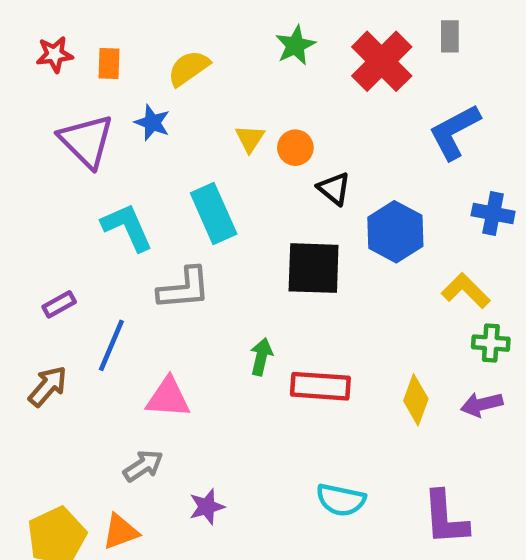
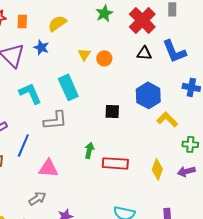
blue L-shape: (454, 132) -> (174, 51), turned -84
black triangle: (334, 189) -> (144, 53), moved, turned -35
black square: (314, 268) -> (112, 111), size x0.6
yellow L-shape: (466, 291) -> (167, 119), moved

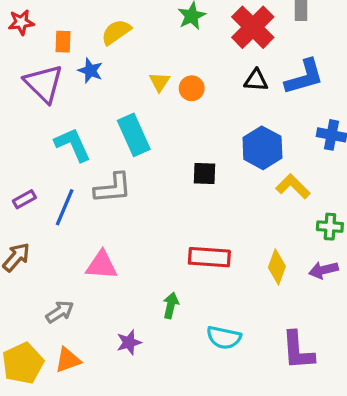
orange rectangle: (22, 21) -> (63, 42), moved
blue L-shape: (174, 51) -> (304, 77), turned -84
blue line: (23, 145) -> (65, 207), moved
green arrow: (89, 150) -> (171, 305), moved
gray arrow: (37, 198) -> (60, 312), moved

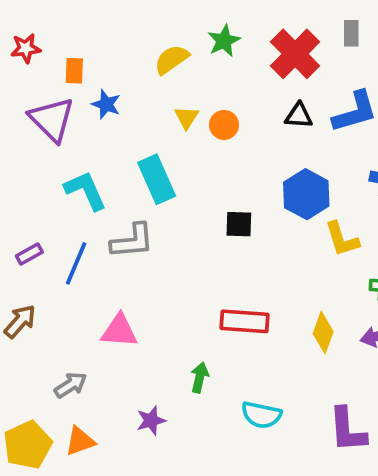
yellow semicircle: (116, 32) -> (172, 59), moved
yellow L-shape: (293, 186) -> (342, 239), turned -152

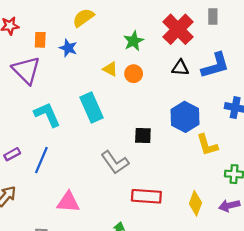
green star: (224, 41) -> (134, 41), moved
yellow semicircle: (172, 59) -> (83, 18), moved
blue star: (106, 104) -> (68, 48), moved
yellow triangle: (187, 117) -> (110, 69), turned -35
gray L-shape: (132, 241) -> (115, 162), moved, turned 60

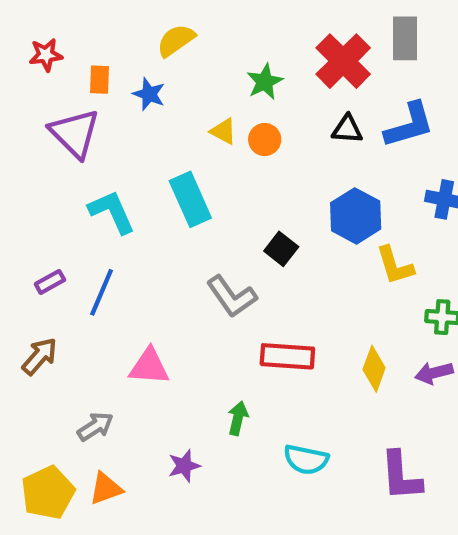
gray rectangle: (213, 16) -> (405, 38), size x1.5
black square: (143, 136) -> (281, 249), turned 36

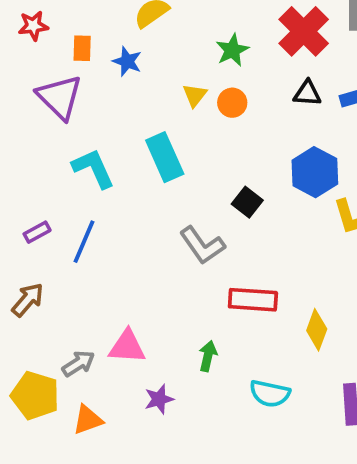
yellow triangle: (223, 131) -> (195, 95), turned 40
pink triangle: (149, 367) -> (127, 347), moved
yellow diamond: (374, 369) -> (317, 330), moved
yellow pentagon: (48, 493) -> (35, 395), moved, turned -30

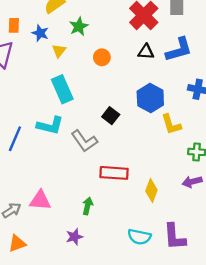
green star: (232, 50) -> (79, 26), moved
yellow triangle: (195, 95) -> (59, 51), moved
cyan L-shape: (93, 168) -> (50, 126), moved, turned 128
cyan semicircle: (270, 394) -> (139, 237), moved
purple star: (159, 399) -> (74, 237), moved

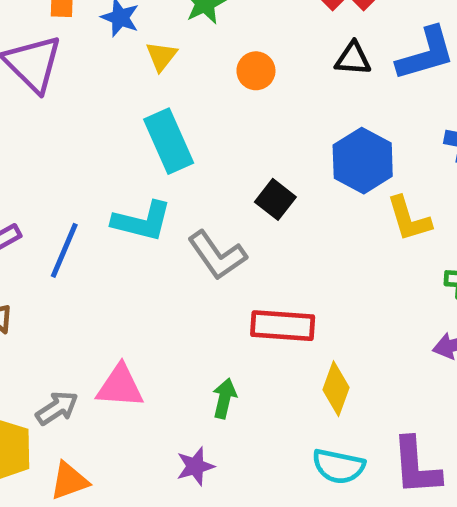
yellow diamond: (151, 191) -> (336, 389), moved

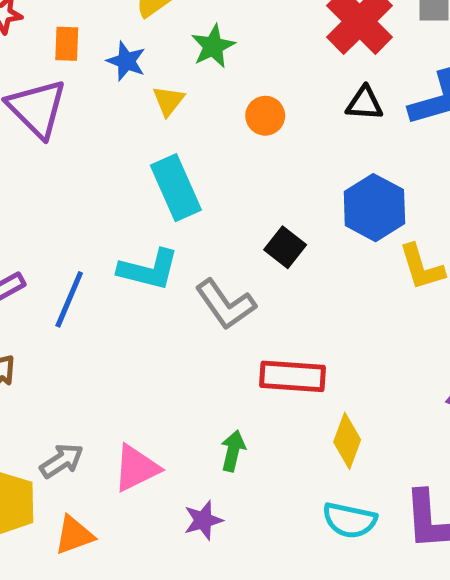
pink triangle: (120, 386) -> (136, 468), moved, turned -30

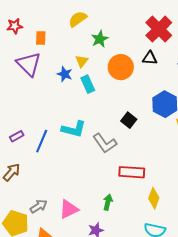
blue star: (126, 61) -> (65, 74), moved
black triangle: (365, 103) -> (150, 58), moved
orange circle: (265, 116) -> (121, 67), size x1.6
cyan rectangle: (176, 188) -> (88, 84), moved, size x0.7

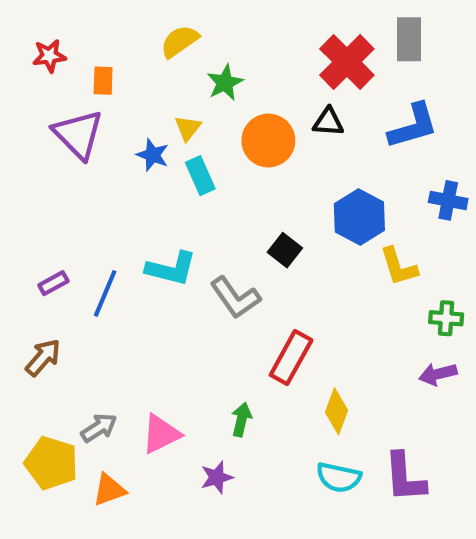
red rectangle: (132, 172) -> (291, 358), turned -65

